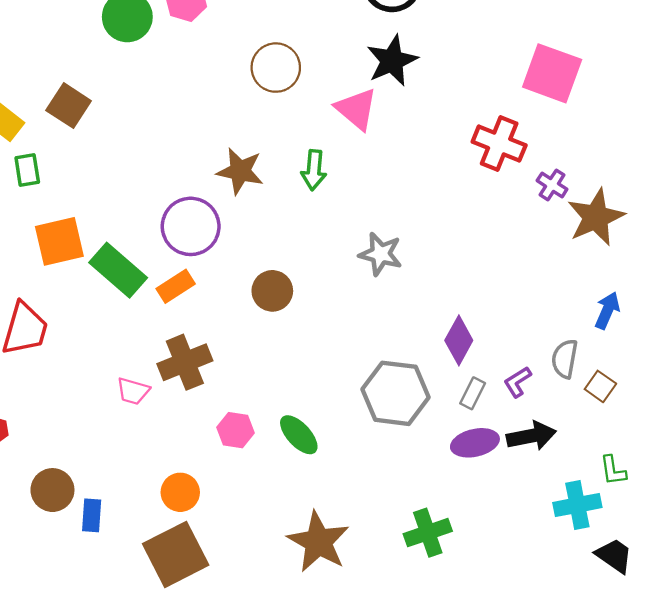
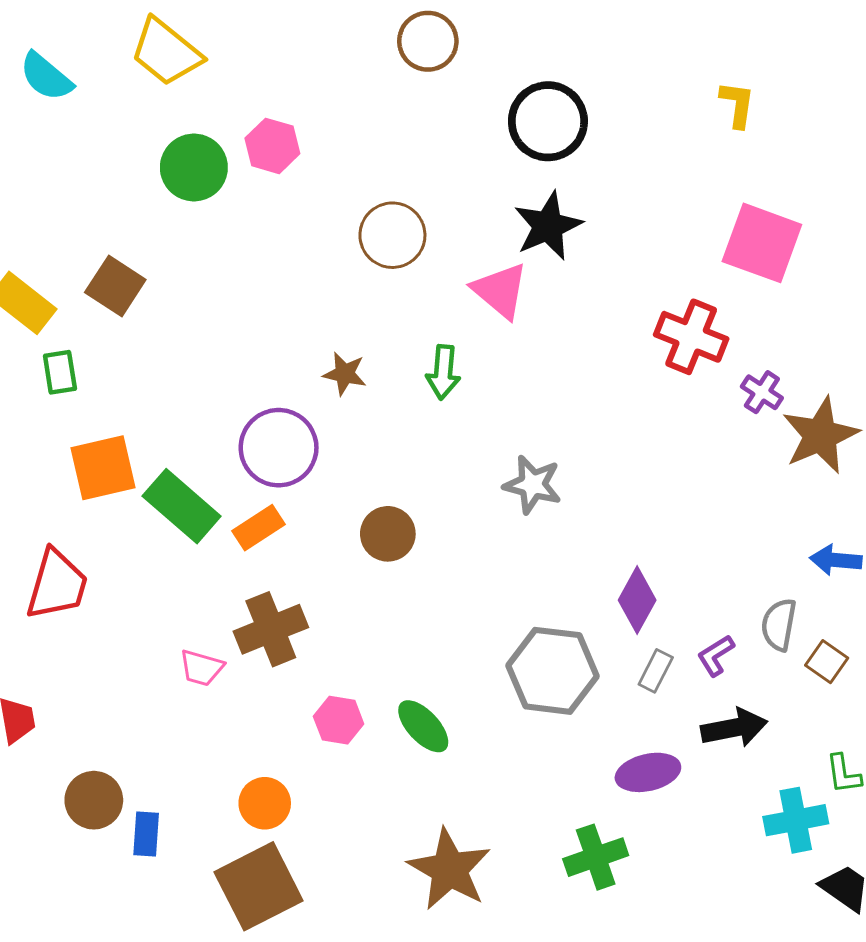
brown star: (240, 171) -> (345, 374), size x0.7
blue arrow: (607, 310) -> (836, 560), turned -108
purple ellipse: (475, 443) -> (648, 772), moved

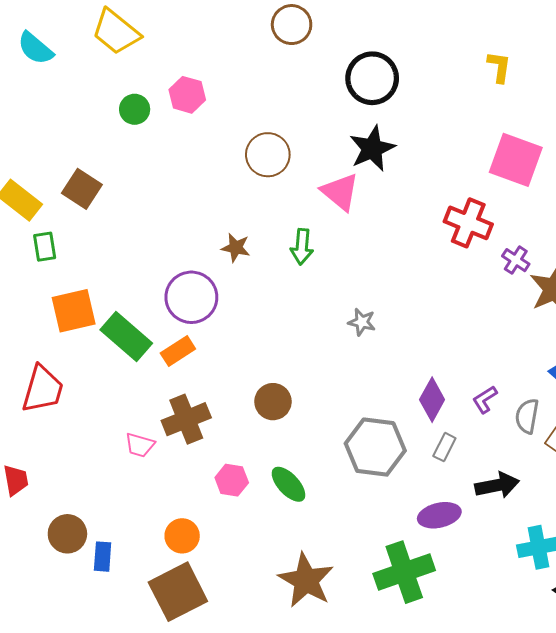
green circle: (194, 167) -> (135, 109), size x0.7
gray star: (533, 485) -> (362, 322), size x0.7
brown circle: (388, 534) -> (273, 402), moved
purple L-shape: (716, 655) -> (485, 400), moved
green cross: (596, 857) -> (404, 572), size x1.4

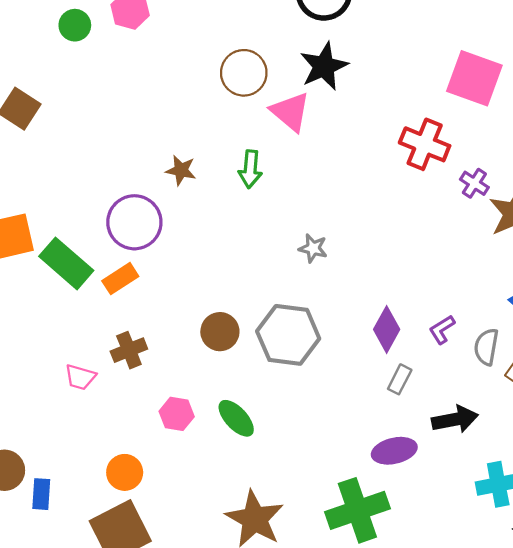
brown circle: (268, 155) -> (244, 73), moved
brown cross: (186, 419) -> (129, 350), size x0.7
gray hexagon: (375, 447) -> (288, 335), moved

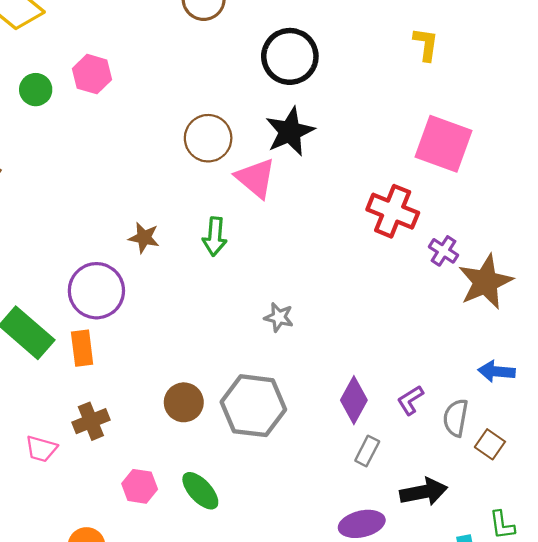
orange rectangle: (120, 279) -> (82, 348), turned -64

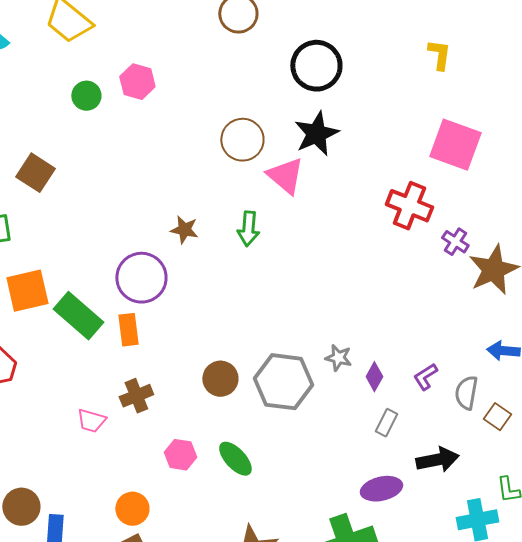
gray star: (279, 317) -> (338, 358), moved
purple diamond: (354, 400) -> (374, 377), size x0.7

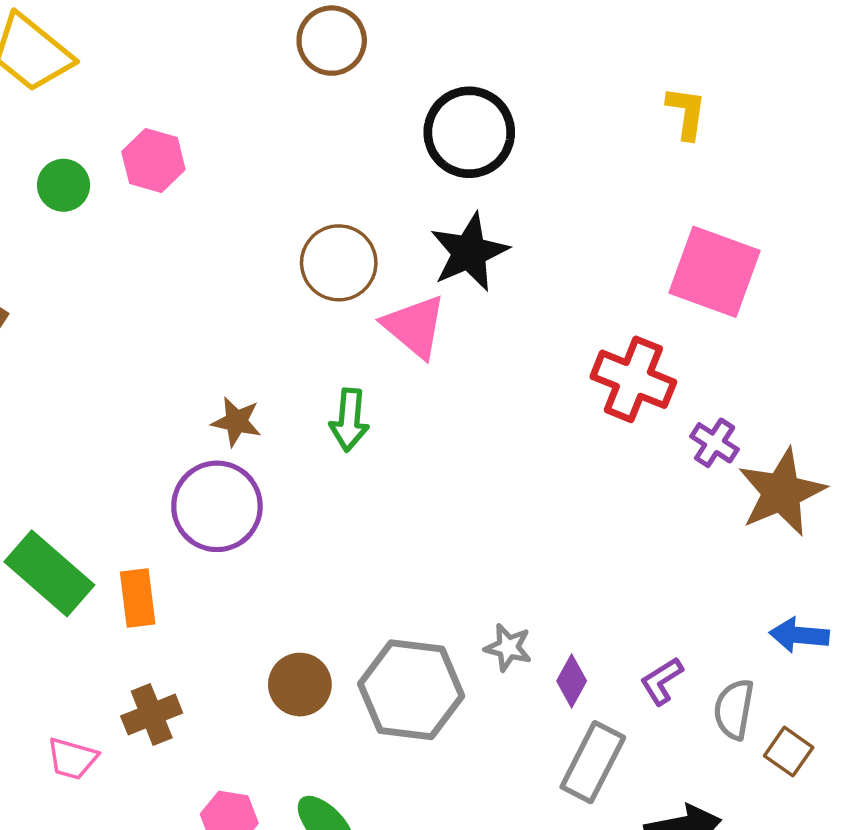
purple circle: (141, 278) -> (217, 506), moved
gray rectangle: (386, 423) -> (593, 762), size x1.6

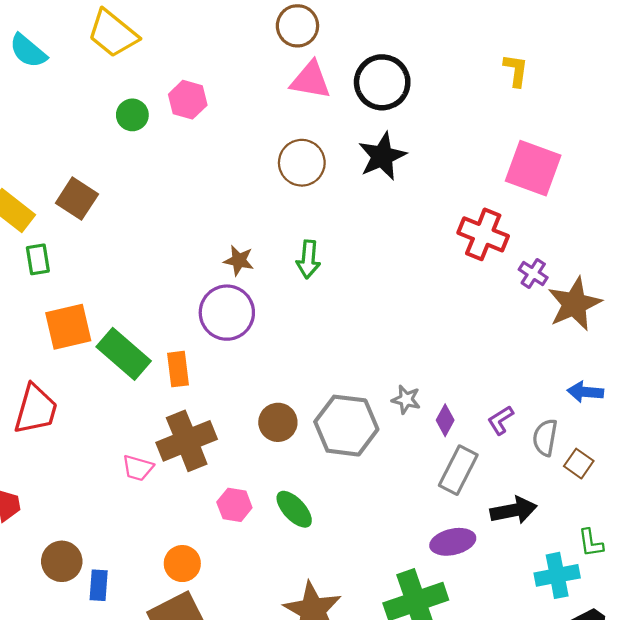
pink triangle: (415, 326) -> (310, 80), moved, turned -30
brown cross: (152, 715) -> (187, 441), size x1.6

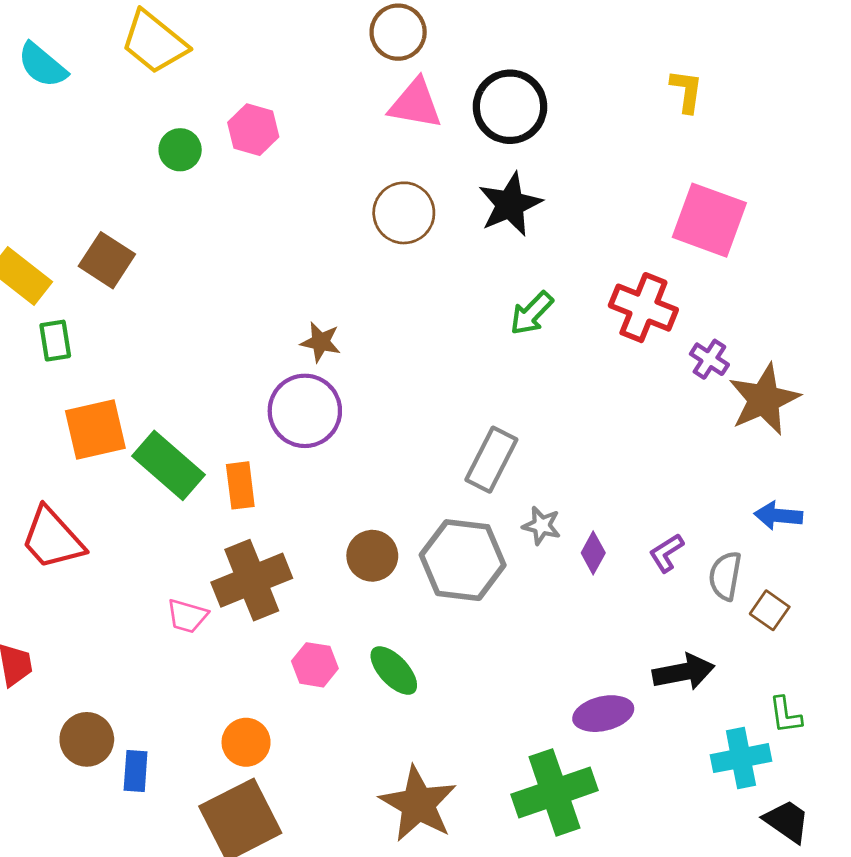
green arrow: (308, 259) -> (532, 313), moved, turned 39
red trapezoid: (36, 409) -> (52, 539), turned 122
gray rectangle: (458, 470) -> (491, 460), moved

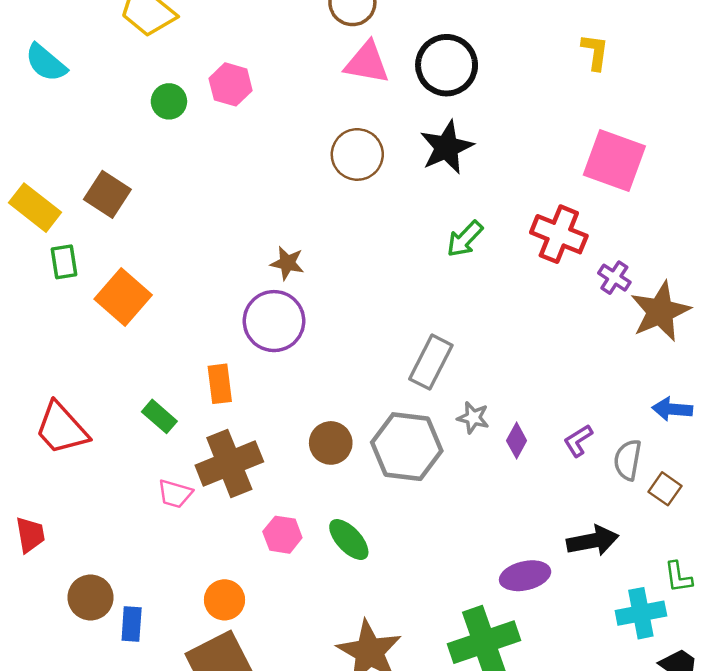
cyan semicircle: (42, 65) -> (46, 63), moved
orange square: (95, 430) -> (123, 297), moved, turned -36
green rectangle: (169, 465) -> (159, 416), moved, size x0.6

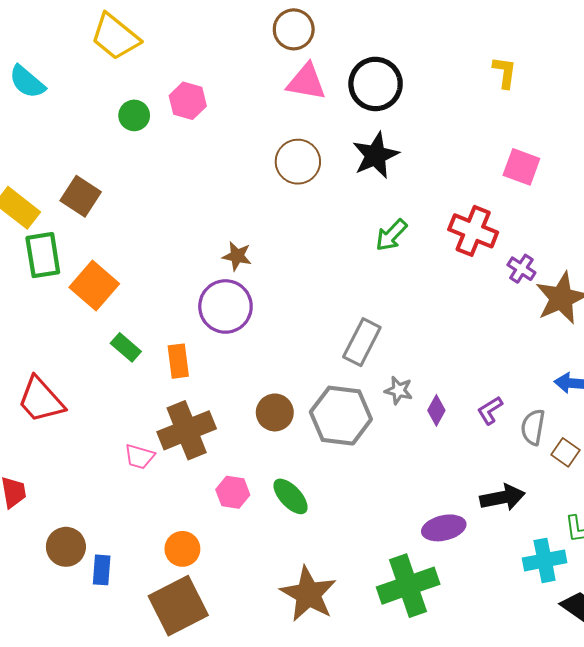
pink square: (614, 161) -> (521, 167), size x0.7
green rectangle: (64, 262) -> (43, 255), size x1.5
green rectangle: (159, 416) -> (126, 347), moved

